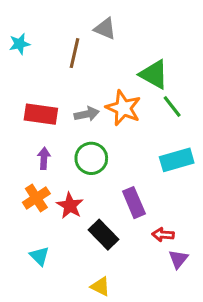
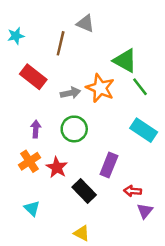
red rectangle: (41, 114) -> (33, 77), moved, turned 30
cyan rectangle: (177, 160) -> (144, 130), turned 50
purple rectangle: (134, 203) -> (109, 165), turned 45

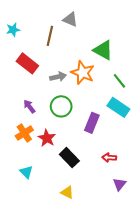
green line: (140, 87) -> (119, 81), moved
purple arrow: (36, 129) -> (29, 106), turned -40
purple rectangle: (109, 165) -> (92, 123), moved
purple triangle: (145, 211) -> (119, 184), moved

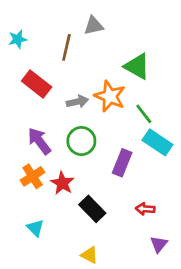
gray triangle: (70, 19) -> (94, 26), turned -35
green line: (119, 81) -> (144, 114), moved
purple arrow: (29, 106) -> (39, 141), size x1.5

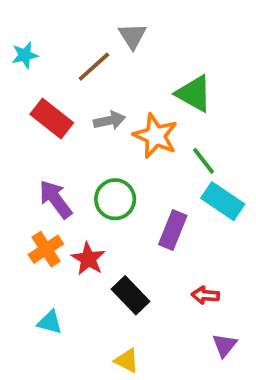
gray triangle: (94, 26) -> (132, 36), turned -50
brown line: (66, 47) -> (94, 67), turned 35
gray arrow: (77, 102) -> (109, 120), moved
cyan triangle: (35, 228) -> (50, 322), turned -30

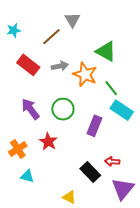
orange cross: (46, 249) -> (18, 149), moved
black rectangle: (130, 295) -> (90, 172), moved
purple triangle: (225, 345) -> (123, 189), size x1.6

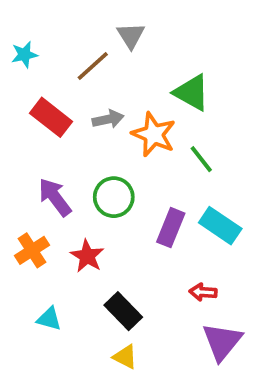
cyan rectangle: (122, 110) -> (220, 226), moved
orange cross: (18, 149) -> (32, 250), moved
black rectangle: (90, 172) -> (123, 311), moved

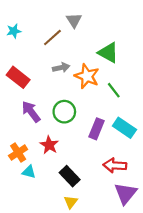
red rectangle: (51, 117) -> (18, 77), moved
orange cross: (32, 250) -> (18, 152), moved
red arrow: (203, 292) -> (115, 165), size x1.5
cyan triangle: (49, 319) -> (29, 172), moved
yellow triangle: (125, 357) -> (71, 202), turned 40

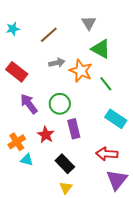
gray triangle: (74, 20) -> (89, 23), moved
purple rectangle: (97, 129) -> (74, 129), moved, turned -36

